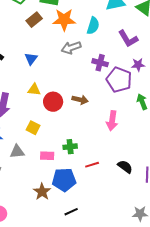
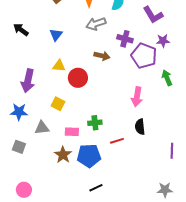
brown arrow: (80, 100) -> (102, 56), moved
black semicircle: (125, 167) -> (140, 127), moved, turned -133
brown star: (42, 192) -> (63, 155), moved

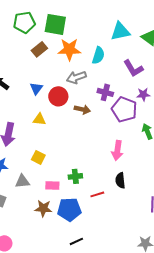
red circle: (78, 78) -> (58, 96), moved
brown star: (63, 155) -> (43, 208), turned -30

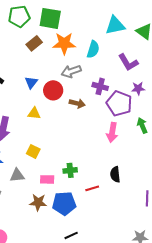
pink arrow: (117, 150) -> (112, 132), moved

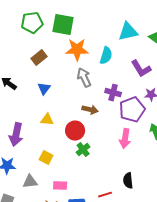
brown rectangle: (34, 43) -> (39, 58), moved
gray arrow: (71, 71) -> (84, 78), turned 84
red circle: (53, 90) -> (75, 131), moved
purple pentagon: (119, 103) -> (132, 110), turned 30
green cross: (70, 170) -> (83, 150), moved, turned -32

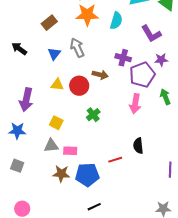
gray arrow: (84, 78) -> (77, 48), moved
red circle: (75, 131) -> (79, 86), moved
gray triangle: (30, 182) -> (51, 146), moved

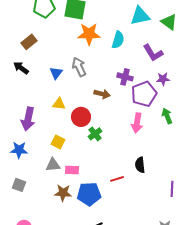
brown rectangle: (49, 23) -> (29, 42), moved
red circle: (79, 86) -> (81, 117), moved

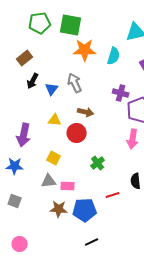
black arrow: (21, 68) -> (33, 81), moved, turned -98
brown arrow: (102, 94) -> (86, 112), moved
green cross: (95, 134) -> (98, 163), moved

